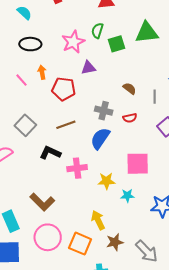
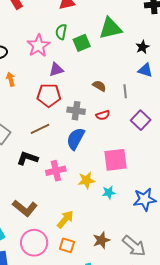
red pentagon: (64, 89) -> (49, 95), moved
yellow arrow: (98, 220) -> (65, 219), moved, turned 72
orange square: (80, 244) -> (67, 245), size x0.7

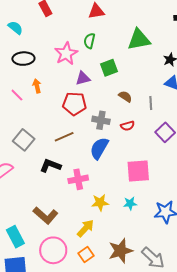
green square: (82, 43) -> (109, 68), moved
yellow star: (86, 180) -> (100, 203), moved
brown star: (101, 240) -> (121, 251), size x1.4
orange square: (67, 245) -> (86, 254), turned 35

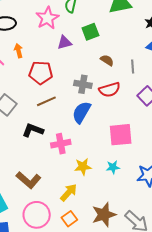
red pentagon: (74, 104) -> (41, 73), moved
red semicircle: (128, 126) -> (110, 90), size x1.5

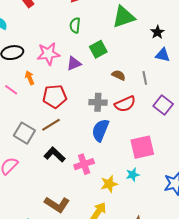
pink star: (47, 18) -> (48, 54), moved, turned 30
brown line: (46, 101) -> (51, 125), moved
black L-shape: (33, 130) -> (55, 155), turned 30
cyan star: (113, 167) -> (133, 175), moved

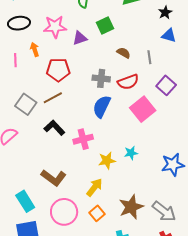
pink line: (11, 90) -> (15, 60), turned 48
pink square: (142, 147) -> (143, 109), moved, turned -30

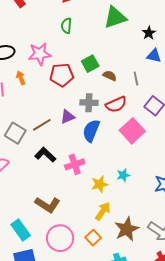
green square: (105, 26) -> (90, 64), moved
purple triangle: (80, 38) -> (68, 117), moved
red pentagon: (58, 70) -> (62, 75), moved
yellow arrow: (94, 187) -> (103, 211), moved

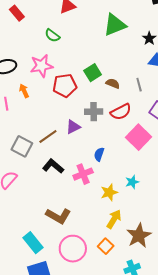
green semicircle: (66, 26) -> (52, 36), moved, turned -56
blue semicircle: (91, 131) -> (99, 154), moved, size x0.6

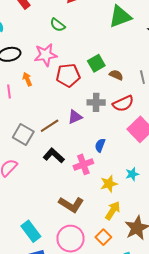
brown L-shape: (58, 216) -> (71, 204), moved

